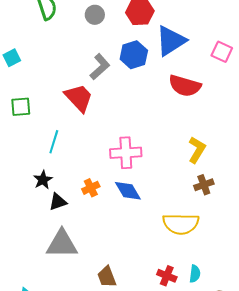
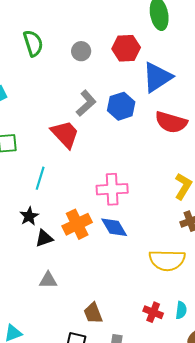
blue hexagon: (134, 55) -> (121, 106), moved
orange cross: (91, 188) -> (77, 224), size x1.6
gray triangle: (62, 244) -> (48, 280), size x0.6

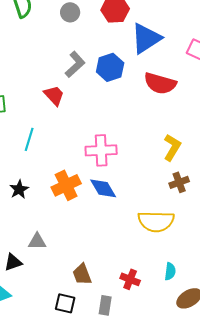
red trapezoid: (65, 134) -> (54, 95), size x0.7
black star: (29, 216) -> (19, 189), moved
black triangle: (44, 238) -> (13, 262), moved
red cross: (153, 312) -> (130, 279), moved

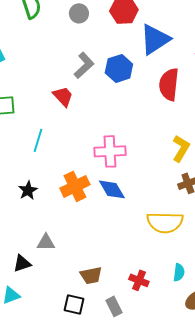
red semicircle: (160, 83) -> (169, 84), turned 80
brown trapezoid: (82, 274) -> (91, 275), turned -80
gray rectangle: (105, 305) -> (114, 306), turned -36

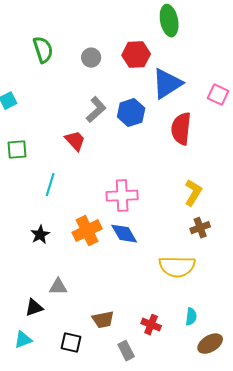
black square: (74, 304) -> (71, 343), moved

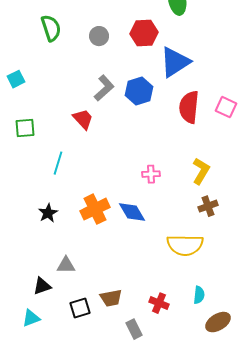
pink square: (218, 95) -> (226, 107), moved
pink cross: (122, 196) -> (151, 174), moved, size x0.6
black square: (71, 343) -> (80, 308), moved, turned -30

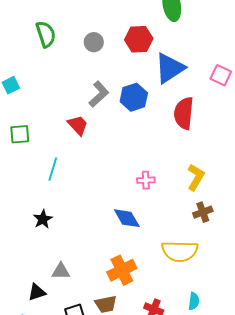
pink square: (226, 107) -> (221, 75), moved
orange cross: (95, 209) -> (122, 270), moved

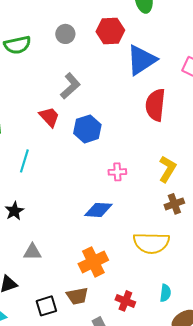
green semicircle: (46, 34) -> (17, 45), moved, turned 96
blue hexagon: (134, 97) -> (87, 129), moved
blue diamond: (127, 218) -> (98, 210), turned -56
gray triangle: (61, 271) -> (32, 252), moved

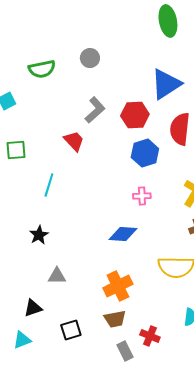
red hexagon: (110, 31) -> (135, 115), moved
blue hexagon: (87, 129) -> (145, 153), moved
brown trapezoid: (77, 296) -> (115, 319), moved
red cross: (125, 301) -> (150, 336), moved

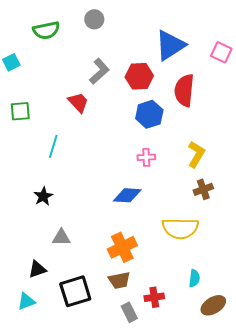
black square: (71, 330) -> (75, 291), size x1.5
red cross: (150, 336) -> (154, 297), turned -30

